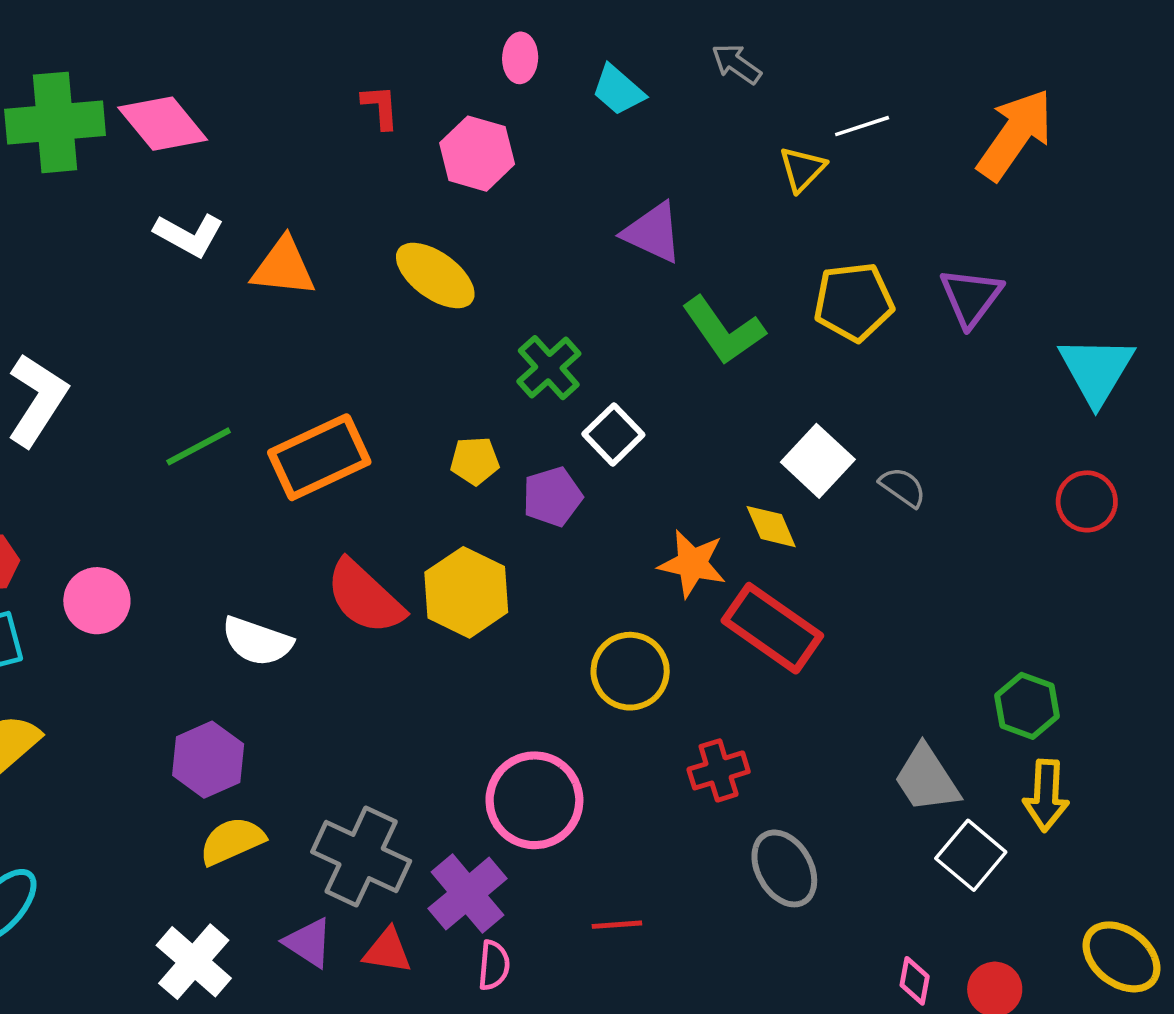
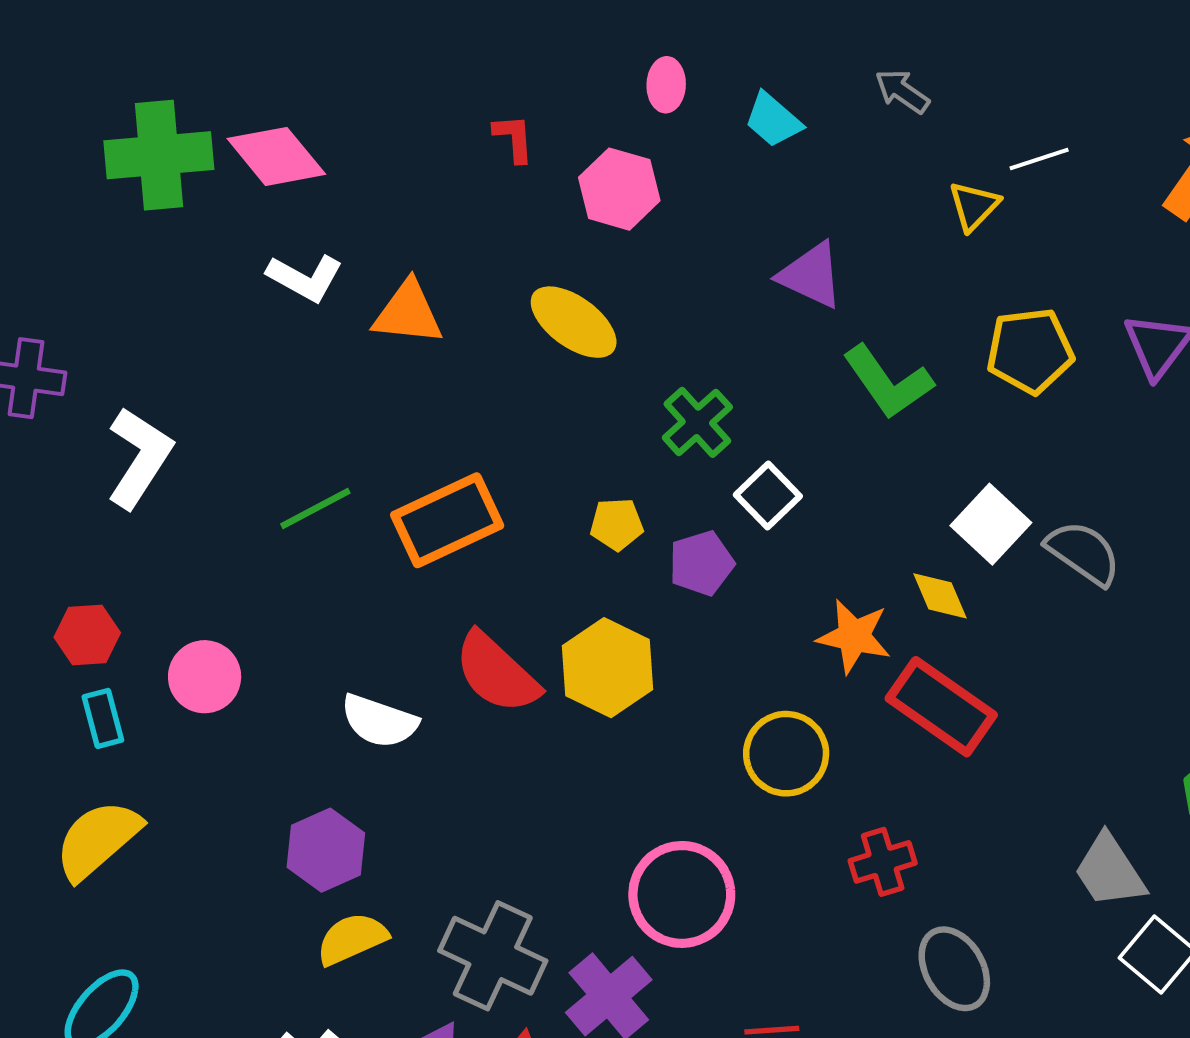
gray semicircle: (903, 487) -> (1083, 553), size x1.5

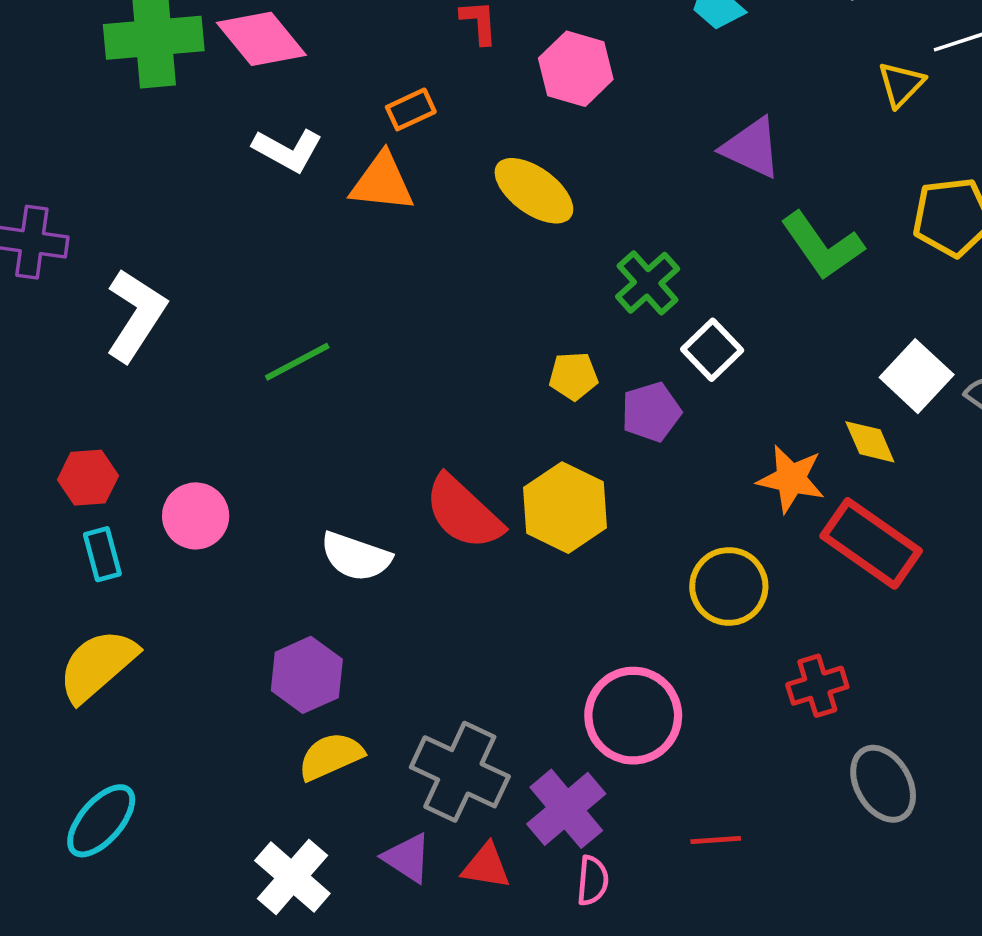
orange rectangle: (447, 520) -> (411, 109), moved, size x0.5

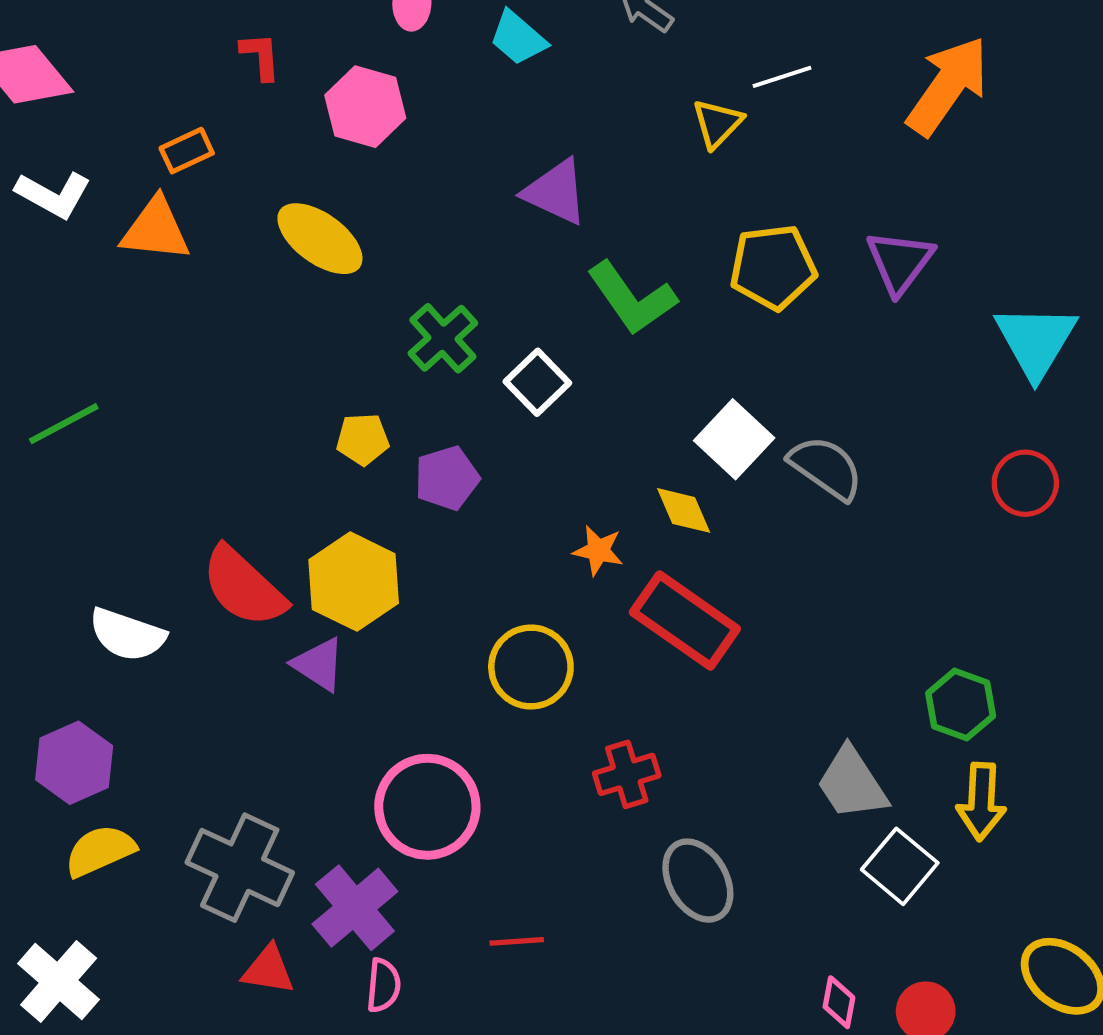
white square: (712, 350) -> (537, 382), moved
orange star: (791, 479) -> (598, 551), size x0.7
purple triangle: (407, 858) -> (319, 664), moved

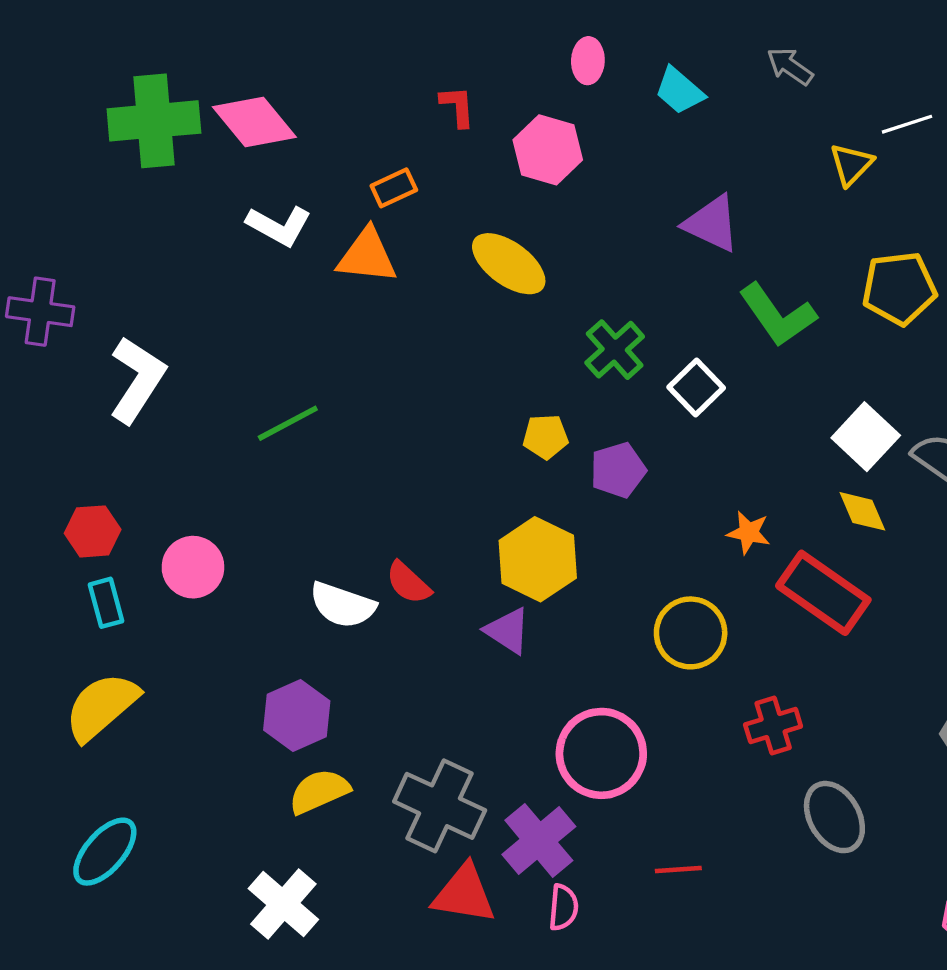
yellow diamond: (684, 510) -> (862, 511), moved
red semicircle: (244, 587) -> (408, 583), moved, size x0.6
red triangle: (268, 970) -> (464, 894), size x1.4

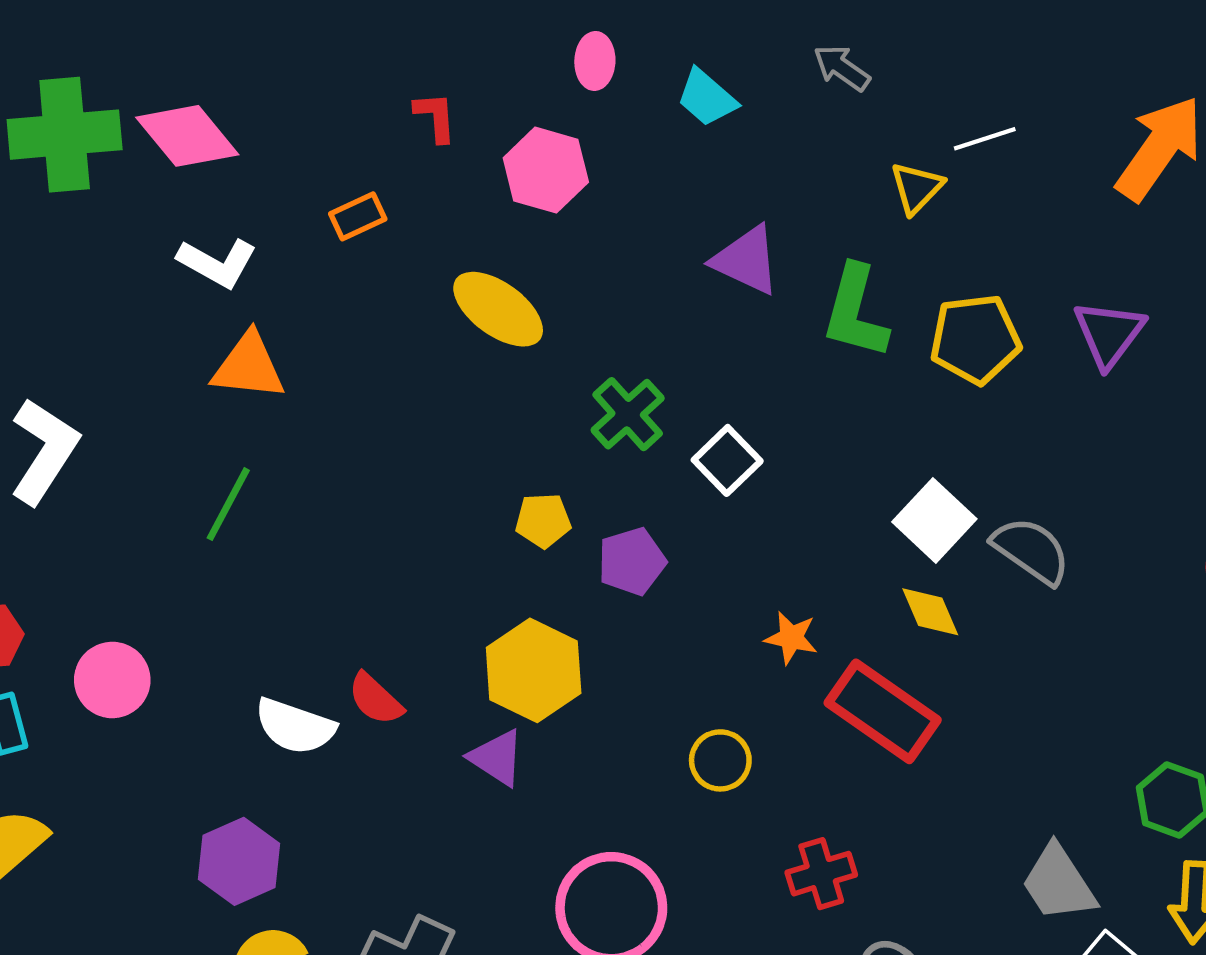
orange triangle: (367, 256) -> (249, 366), moved
green L-shape: (778, 315) -> (855, 312), moved, turned 50
green line: (288, 423) -> (228, 504), turned -34
yellow circle: (691, 633) -> (720, 760), size x0.7

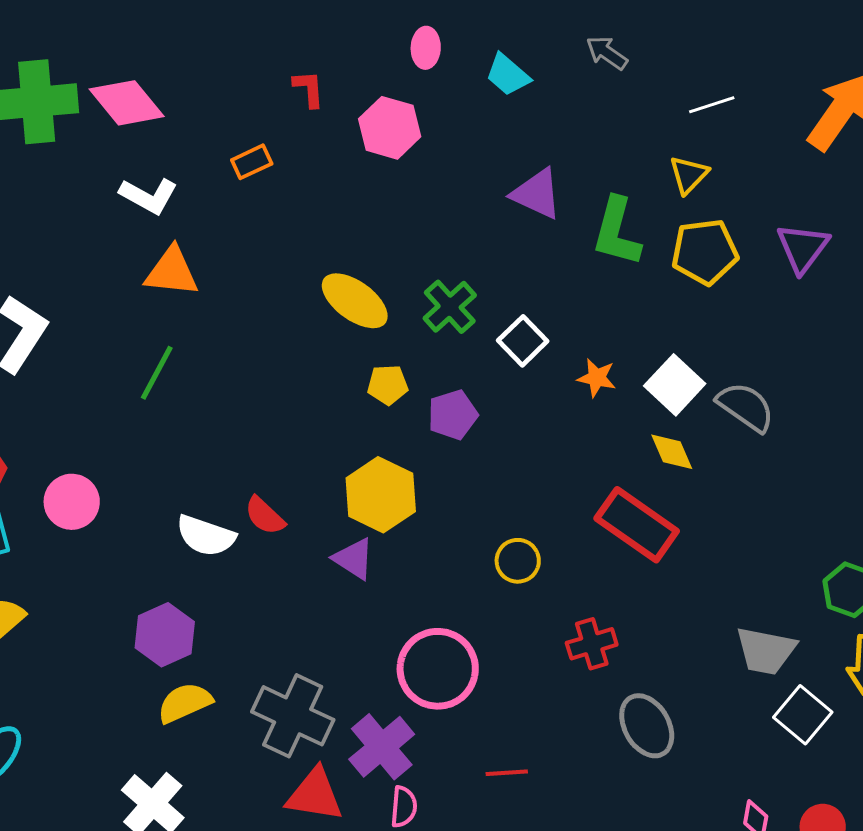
yellow triangle: (917, 188) -> (689, 175), moved
yellow ellipse: (498, 309) -> (355, 301), moved
orange star: (791, 638) -> (597, 378), moved
gray trapezoid: (1058, 883) -> (766, 651), turned -46

